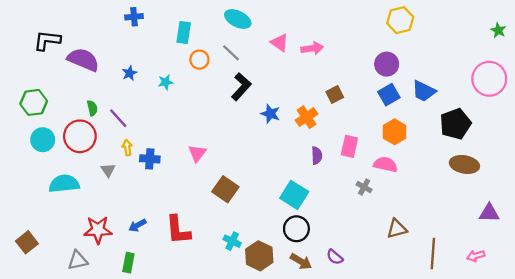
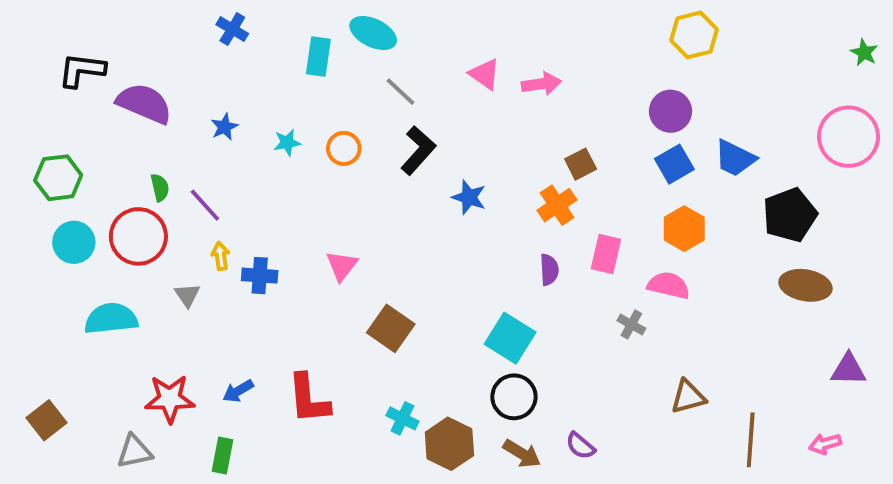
blue cross: (134, 17) -> (232, 29), turned 36
cyan ellipse: (238, 19) -> (373, 33), moved
orange circle: (199, 60) -> (344, 148), moved
orange cross: (307, 117) -> (557, 205), moved

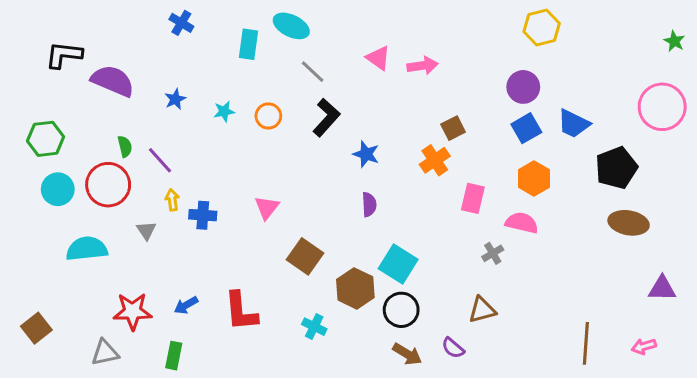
purple semicircle: (549, 270) -> (369, 204), moved
gray cross: (631, 324) -> (493, 253), turned 30
brown triangle: (688, 397) -> (482, 310), moved
brown hexagon: (449, 444) -> (355, 288), moved

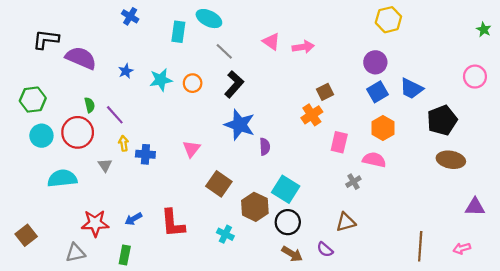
pink circle: (662, 107) -> (475, 77), size x0.7
cyan star: (224, 111) -> (161, 80), size x1.5
blue star: (366, 154) -> (240, 125), moved, size x1.6

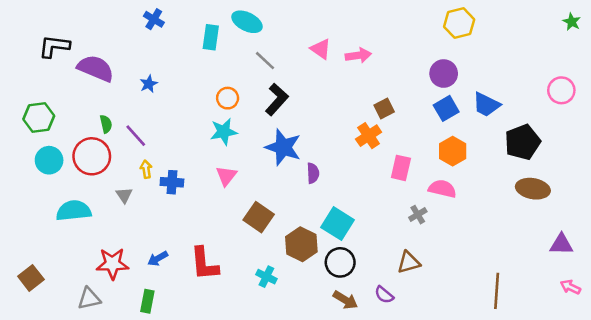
green star: (484, 29) -> (572, 22), moved
cyan star: (161, 80) -> (224, 132), moved
pink arrow: (462, 248) -> (570, 287), moved, turned 42

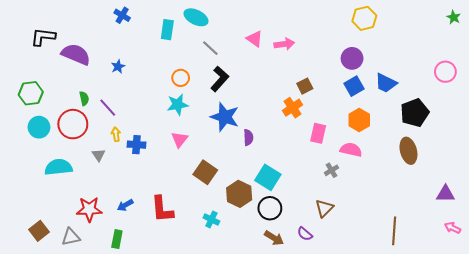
brown ellipse: (533, 189) -> (408, 151), moved, turned 65
brown triangle: (409, 262) -> (324, 208), turned -30
brown square: (31, 278) -> (39, 231), moved

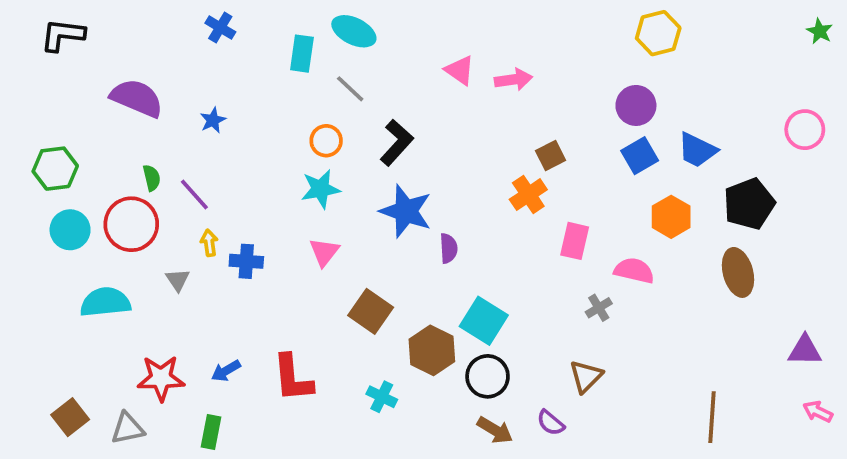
black L-shape: (43, 37) -> (63, 35), moved
gray line: (210, 48) -> (350, 89), moved
orange hexagon: (359, 120) -> (671, 217), moved

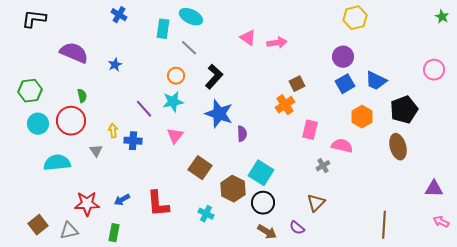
purple line: (194, 195) -> (144, 109), moved

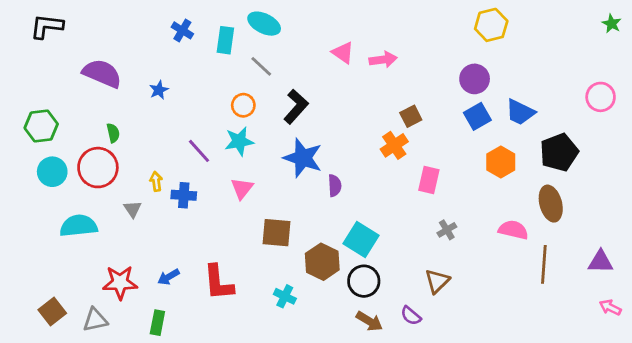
blue cross: (119, 15) -> (182, 30), moved
pink semicircle: (342, 146) -> (513, 230), moved
brown square: (200, 168) -> (277, 233), turned -30
brown line: (384, 225) -> (544, 264), moved

